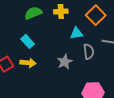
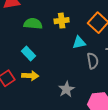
green semicircle: (33, 13) -> (33, 24), turned 30
gray star: (65, 62) -> (66, 89), moved

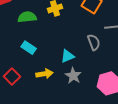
cyan triangle: (79, 43) -> (67, 56), moved
yellow arrow: (30, 76) -> (45, 74), moved

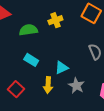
cyan triangle: (67, 56) -> (61, 68), moved
yellow arrow: (45, 74) -> (48, 85), turned 105

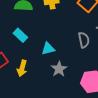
yellow arrow: (48, 85) -> (22, 68), moved

